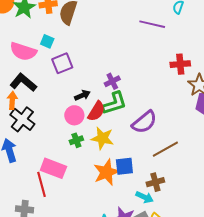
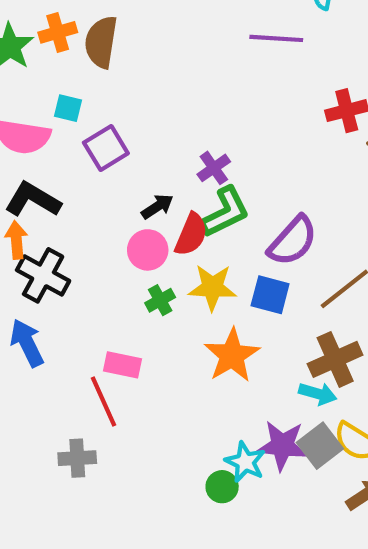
blue square: (124, 166) -> (270, 295), moved, turned 30
pink rectangle: (53, 168) -> (123, 365), size x0.7
brown cross: (155, 182) -> (335, 359), size x1.4

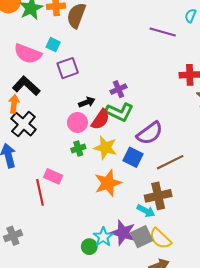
green L-shape: (225, 212) -> (119, 112), turned 40
gray cross: (77, 458) -> (13, 236), moved, turned -30

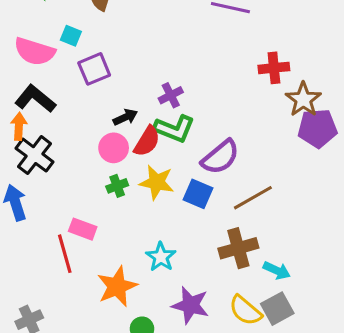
orange star: (108, 183) -> (117, 286), moved
cyan arrow: (146, 211) -> (277, 270), moved
cyan star: (103, 237) -> (161, 257), moved
gray square: (142, 237) -> (277, 309), moved

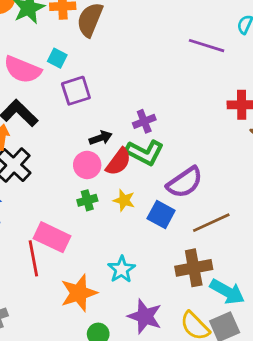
yellow star: (157, 182) -> (124, 200), size x0.7
pink rectangle: (83, 229) -> (52, 237), size x1.4
cyan arrow: (277, 270) -> (227, 292), size x1.4

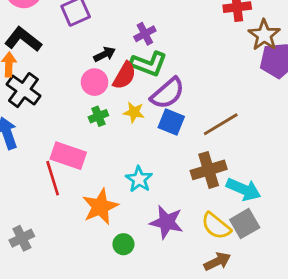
purple semicircle: (185, 182) -> (168, 93), moved

